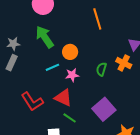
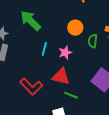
orange circle: (70, 52) -> (75, 28), moved
cyan line: (52, 67) -> (44, 49), turned -40

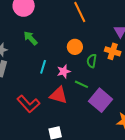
green arrow: (31, 21) -> (31, 38), size x0.7
green line: (71, 95) -> (81, 84), moved

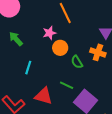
green semicircle: (92, 61) -> (77, 62), turned -40
pink star: (64, 71) -> (49, 33), moved

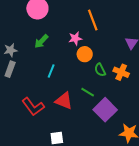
green arrow: (16, 39) -> (41, 41), turned -98
orange cross: (98, 52) -> (121, 72), moved

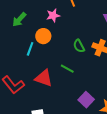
orange circle: (85, 54) -> (43, 36), moved
purple square: (105, 110) -> (86, 100), moved, size x0.7

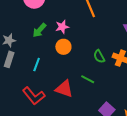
pink star: (53, 15) -> (62, 27), moved
cyan line: (30, 49) -> (37, 65), moved

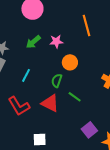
orange circle: (63, 47) -> (70, 62), moved
green semicircle: (99, 56) -> (57, 81), moved, turned 40

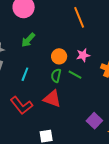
pink star: (56, 41) -> (83, 55), moved
orange circle: (70, 62) -> (59, 56), moved
green line: (75, 97) -> (75, 75), moved

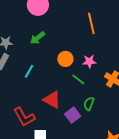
green semicircle: (56, 76) -> (89, 104), moved
red L-shape: (22, 105) -> (24, 117), moved
purple square: (94, 121) -> (73, 115), moved

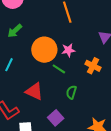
orange circle: (65, 59) -> (44, 50), size x1.6
purple square: (73, 115) -> (56, 118), moved

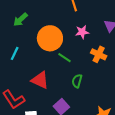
pink star: (68, 50) -> (82, 32), moved

